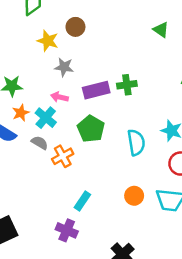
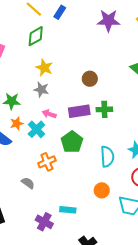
brown circle: (75, 27) -> (90, 79), moved
gray star: (64, 67) -> (41, 90), moved
gray semicircle: (40, 143) -> (28, 183), moved
orange circle: (134, 196) -> (102, 190), moved
cyan rectangle: (82, 201) -> (68, 210), moved, turned 56

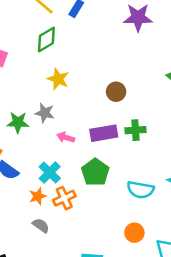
gray star: (41, 90) -> (45, 113), moved
orange star: (17, 123) -> (38, 196), moved
cyan cross: (36, 129) -> (50, 172), moved
cyan semicircle: (107, 157) -> (140, 190), turned 105

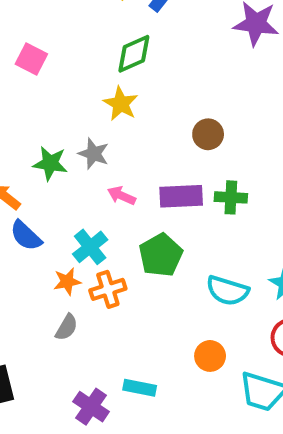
green diamond: (46, 39) -> (134, 54), moved
gray semicircle: (41, 225) -> (67, 327), turned 78

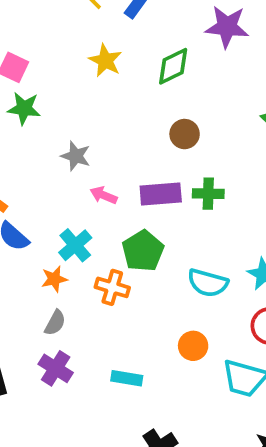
green diamond: (134, 54) -> (173, 66), moved
yellow star: (121, 104) -> (105, 61), moved
green star: (50, 163) -> (24, 108), moved
orange cross: (108, 289) -> (112, 287), moved, turned 36
purple cross: (91, 407) -> (56, 368), moved

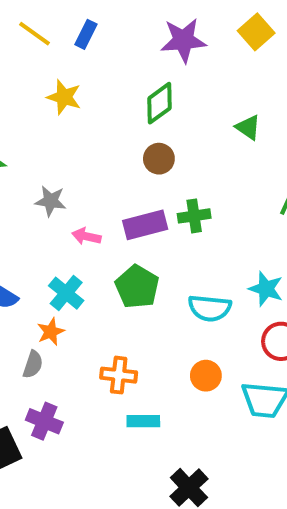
green diamond: (173, 66) -> (159, 103), moved
orange cross: (112, 287) -> (119, 375), moved
gray semicircle: (55, 323) -> (33, 364), moved
purple cross: (56, 368) -> (44, 421), moved

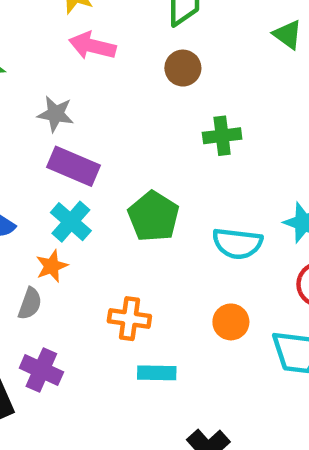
purple rectangle: (145, 225) -> (73, 166), moved, turned 36
pink arrow: (86, 236) -> (92, 46), moved, size x1.4

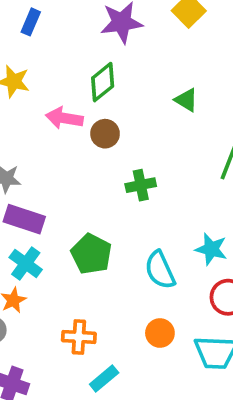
pink arrow: (92, 46) -> (64, 118), moved
cyan semicircle: (237, 243) -> (160, 270), turned 63
cyan rectangle: (157, 373) -> (104, 378), turned -36

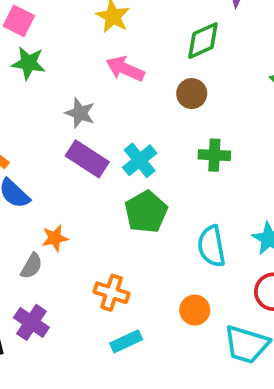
pink arrow: (64, 118) -> (125, 69), moved
cyan cross: (26, 263) -> (140, 160), moved

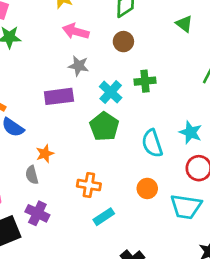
gray star: (80, 113) -> (79, 66), moved
purple rectangle: (87, 159) -> (59, 96), turned -32
cyan cross: (140, 160) -> (111, 92), moved
gray semicircle: (32, 266) -> (32, 175), turned 144

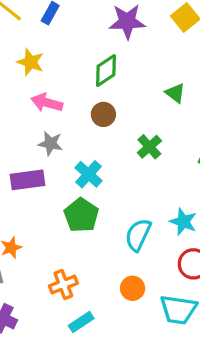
green cross: (145, 81) -> (149, 147), moved, turned -36
cyan semicircle: (152, 143) -> (138, 235), turned 44
orange cross: (89, 185) -> (63, 285), turned -30

